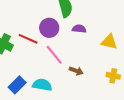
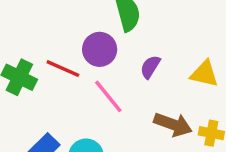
purple semicircle: (79, 29) -> (150, 67), moved, turned -64
brown arrow: (76, 71) -> (173, 124), moved, size x1.5

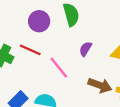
purple circle: (100, 49) -> (39, 21), moved

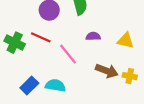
purple semicircle: (85, 49) -> (93, 36), turned 56

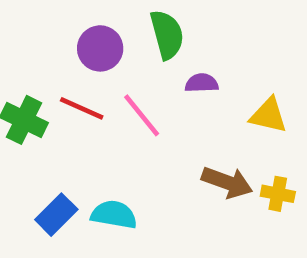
purple semicircle: (93, 36) -> (202, 83), moved
pink line: (68, 54) -> (142, 115), moved

